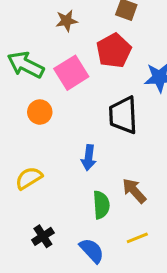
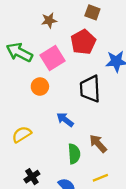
orange circle: (40, 112) -> (40, 87), moved
blue arrow: (89, 158) -> (65, 120), turned 120

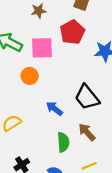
pink square: (52, 58) -> (42, 48), turned 30
black trapezoid: (90, 89) -> (87, 97), moved, turned -36

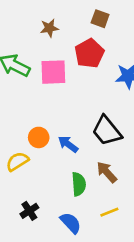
orange circle: (30, 76) -> (39, 137), moved

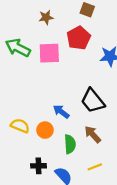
orange circle: (39, 137) -> (45, 130), moved
yellow semicircle: (17, 161) -> (20, 126), turned 54
black cross: (29, 211) -> (38, 166), moved, turned 32

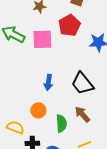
blue arrow: (61, 112) -> (48, 82), moved, turned -119
yellow semicircle: (20, 126) -> (15, 127), moved

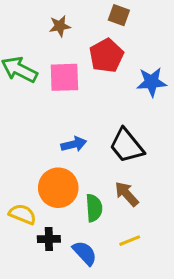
blue arrow: (48, 82) -> (74, 144), turned -112
orange circle: (38, 110) -> (58, 188), size x1.6

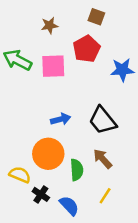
black cross: (49, 239) -> (41, 194), turned 35
yellow line: (130, 241) -> (105, 196), turned -35

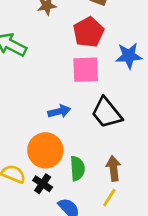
pink square: (53, 66) -> (86, 70), moved
brown arrow: (103, 159) -> (114, 168), moved, turned 35
black cross: (41, 194) -> (43, 184), moved

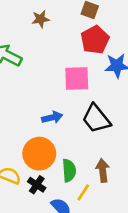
red pentagon: (88, 32) -> (95, 40), moved
yellow line: (109, 198) -> (83, 192), moved

